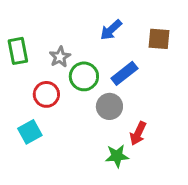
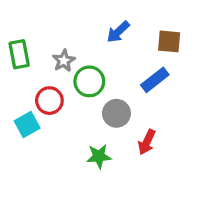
blue rectangle: (124, 73) -> (155, 80), moved
cyan square: (30, 132) -> (27, 124), moved
green star: (117, 156) -> (99, 156), moved

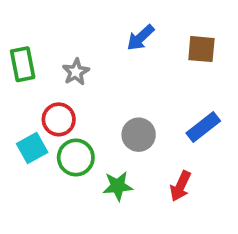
blue rectangle: (155, 80) -> (203, 127), moved
green circle: (89, 81) -> (76, 157), moved
red arrow: (147, 142) -> (180, 186), moved

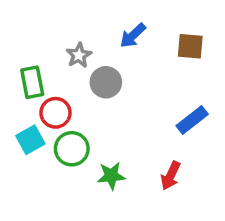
green rectangle: (23, 64) -> (32, 82), moved
gray star: (76, 72) -> (79, 55), moved
gray circle: (139, 135) -> (106, 82), moved

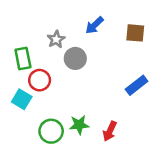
cyan square: (30, 140) -> (22, 99), turned -30
green circle: (72, 149) -> (51, 131), moved
red arrow: (171, 176) -> (110, 131), moved

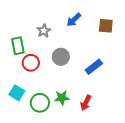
gray circle: (75, 58) -> (61, 57), moved
blue rectangle: (137, 85) -> (94, 67), moved
cyan square: (22, 99) -> (17, 93), moved

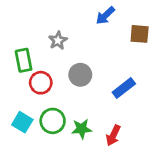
blue arrow: (74, 20) -> (105, 15), moved
green circle: (40, 103) -> (53, 121), moved

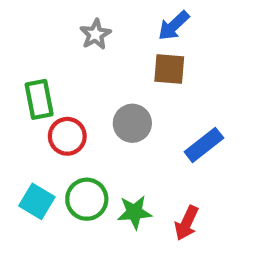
brown square: (140, 34) -> (169, 69), moved
gray star: (58, 41) -> (95, 34), moved

